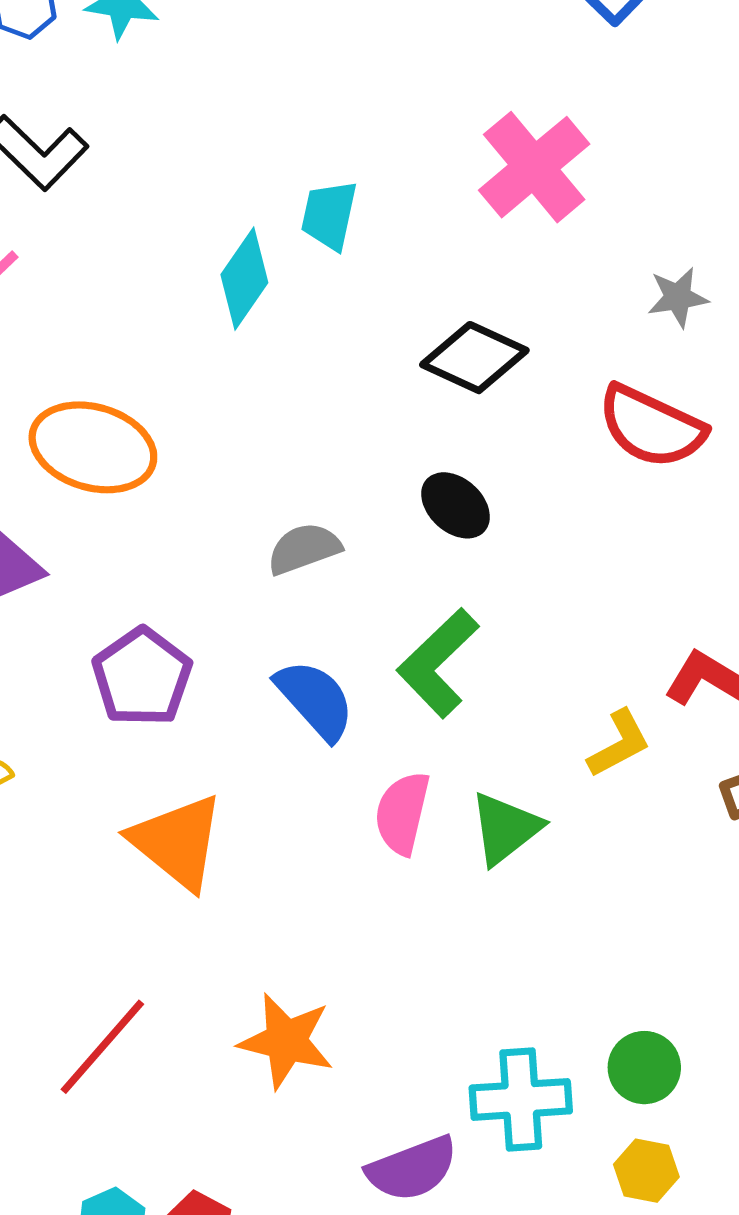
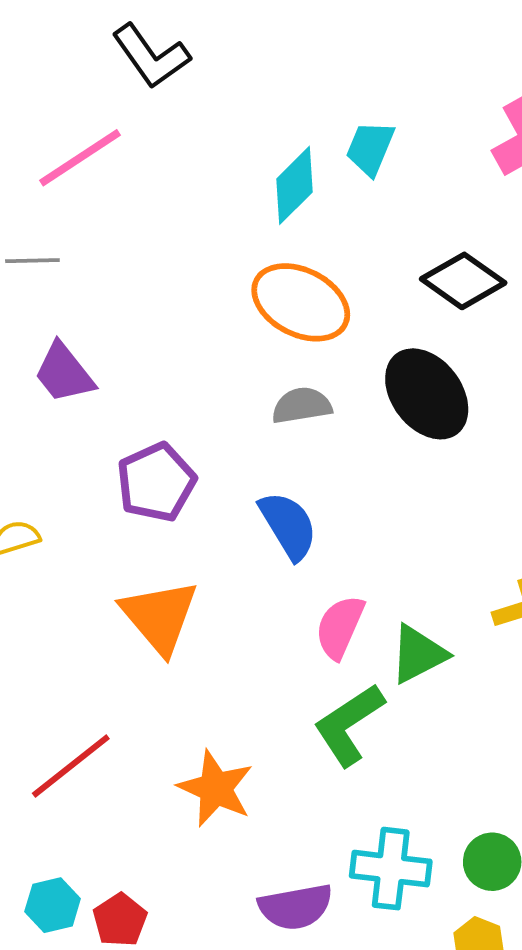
orange ellipse: (93, 447) -> (301, 302), moved
black ellipse: (456, 505) -> (427, 394), size x1.6
green L-shape: (438, 663) -> (349, 725), moved

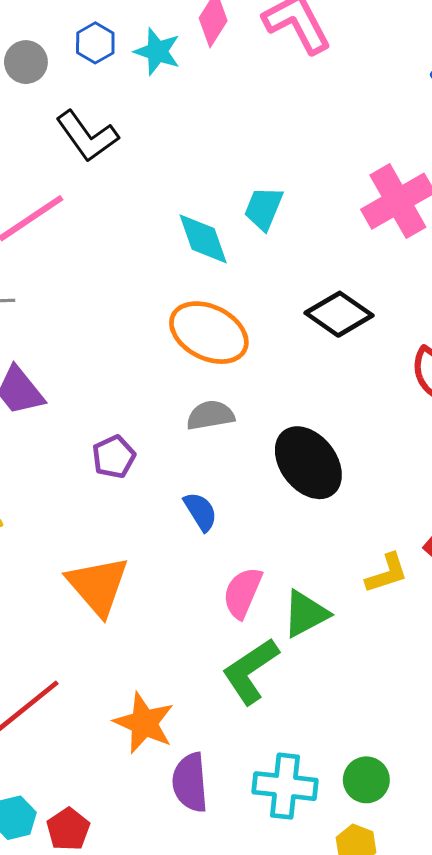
cyan diamond: (295, 185) -> (203, 239), turned -64
black ellipse: (427, 394) -> (308, 463), moved
purple pentagon: (156, 482) -> (114, 457), moved, size x0.7
blue semicircle: (288, 525) -> (200, 512), size x0.7
purple semicircle: (296, 907) -> (190, 782), moved, turned 96

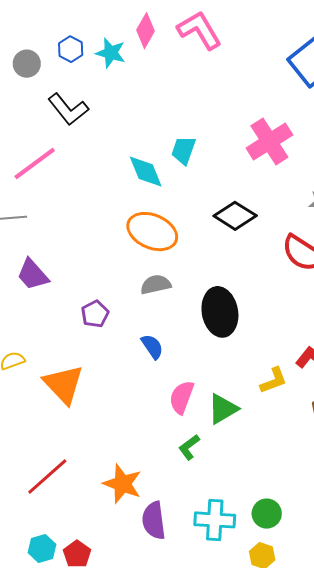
black ellipse: (308, 463) -> (220, 312), turned 30
orange triangle: (98, 586) -> (64, 384), moved
green L-shape: (250, 671) -> (189, 447), size x0.6

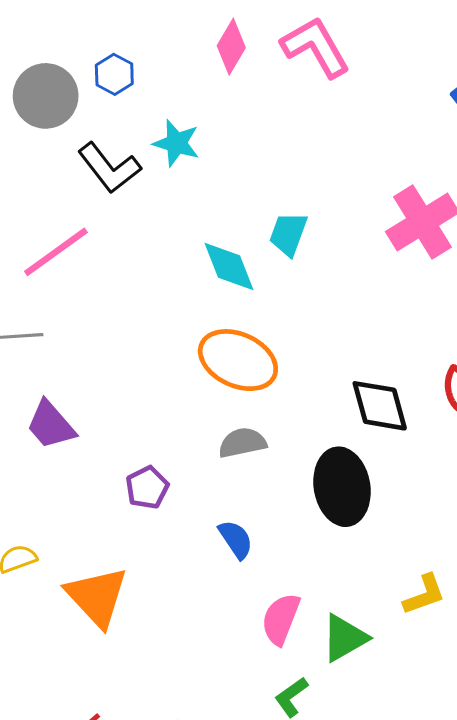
cyan star: (111, 53) -> (176, 143), moved
gray circle: (27, 64) -> (46, 96), size x1.5
black diamond: (235, 216) -> (380, 406), moved, turned 42

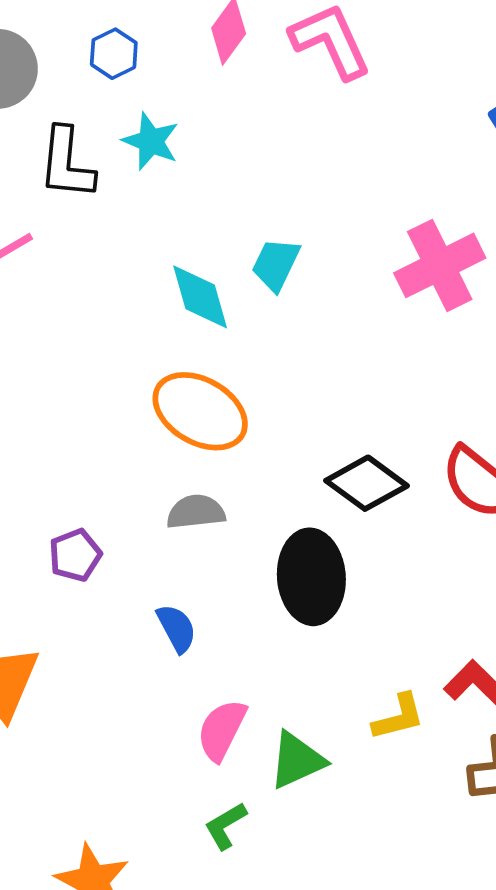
blue hexagon: (114, 74) -> (114, 54), moved
black L-shape: (109, 168) -> (67, 163), turned 38
black diamond: (380, 406) -> (366, 483), turned -44

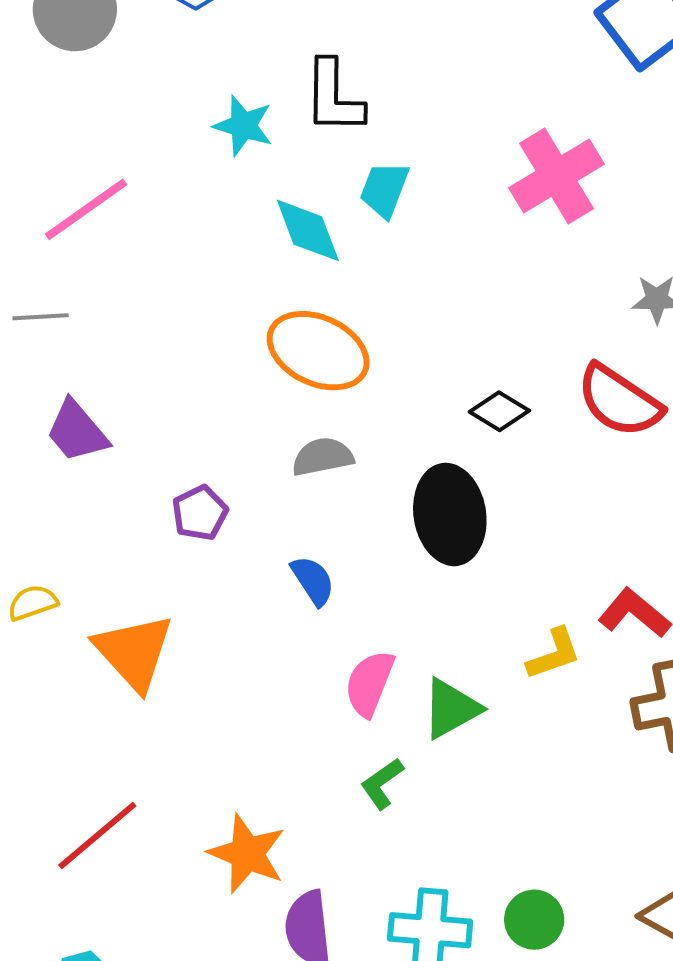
cyan star: (151, 141) -> (243, 126), moved
black L-shape: (67, 163) -> (334, 97), moved
black diamond: (366, 483) -> (499, 411), size x0.7

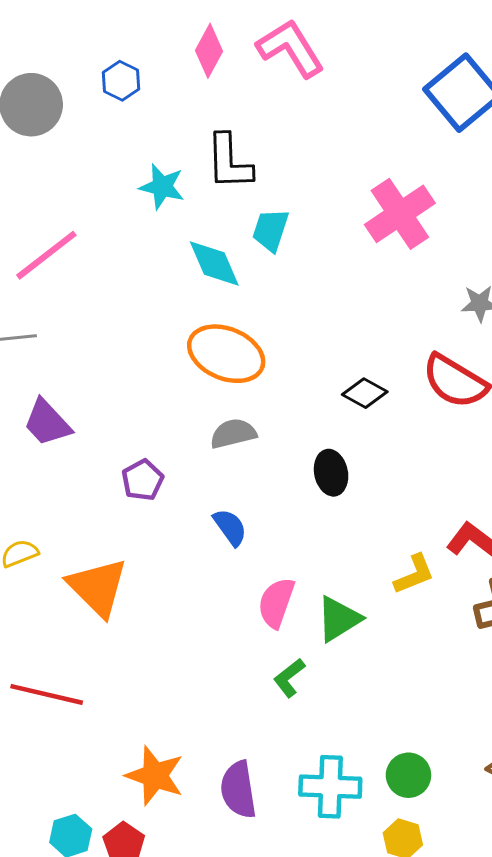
black ellipse: (450, 514) -> (331, 473), size x0.6
red line: (97, 836) -> (47, 694), moved, turned 56
orange star: (247, 854) -> (155, 776), moved

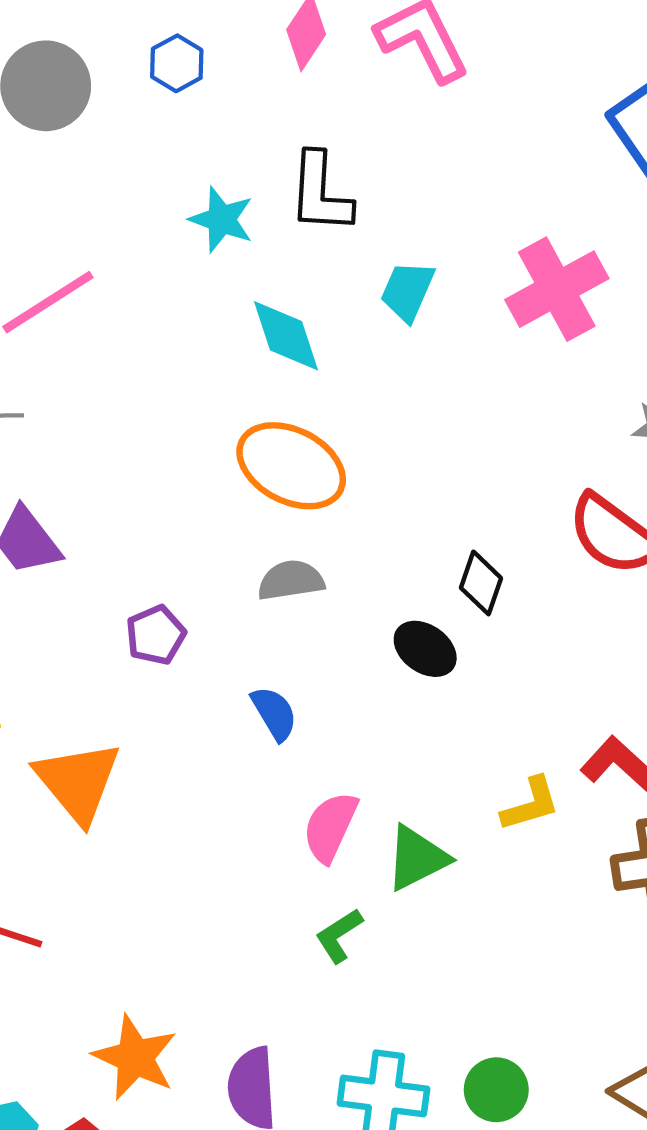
cyan trapezoid: (271, 230) -> (407, 291), moved
black diamond: (365, 393) -> (481, 583), moved, turned 75
black ellipse: (331, 473) -> (425, 649), turned -48

